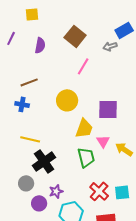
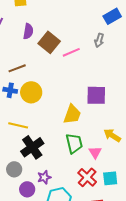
brown square: (75, 36) -> (49, 42), moved
gray arrow: (110, 46) -> (99, 40), moved, turned -56
pink line: (83, 66) -> (71, 52), turned 36
yellow circle: (67, 100) -> (31, 92), moved
pink triangle: (103, 141) -> (95, 152), moved

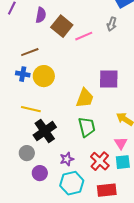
pink triangle: (95, 152) -> (121, 143), moved
purple star: (44, 177) -> (67, 159), moved

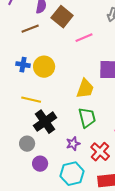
pink line: (84, 36) -> (84, 38), moved
brown line: (30, 52) -> (30, 29), moved
purple star: (67, 159) -> (73, 144), moved

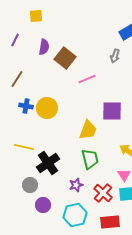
brown line: (30, 29) -> (17, 79), moved, turned -36
yellow line: (31, 100) -> (24, 147), moved

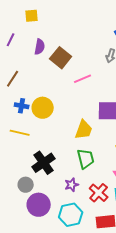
yellow line: (24, 147) -> (20, 133), moved
purple circle: (43, 205) -> (39, 205), size x1.5

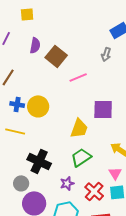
green trapezoid: (86, 159) -> (81, 157), turned -110
black cross: (44, 163) -> (39, 161), turned -30

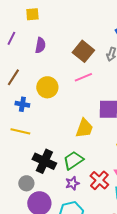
brown square: (56, 56) -> (83, 51), moved
yellow circle: (38, 106) -> (47, 87), moved
green trapezoid: (81, 157) -> (73, 160), moved
red cross: (94, 191) -> (99, 180), moved

